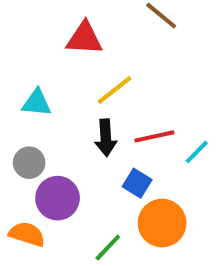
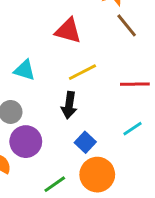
red line: (154, 136) -> (135, 84), moved

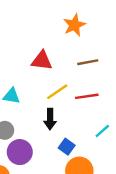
brown line: (127, 25) -> (88, 62), moved, turned -54
red line: (135, 84) -> (87, 96), moved

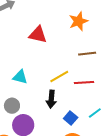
red triangle: (42, 61) -> (38, 35), moved
blue square: (67, 147) -> (71, 118), moved

